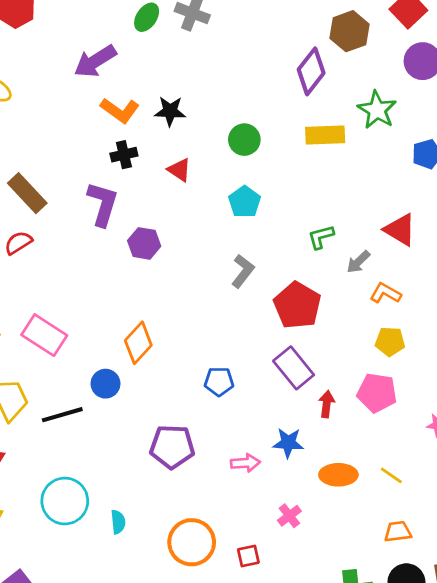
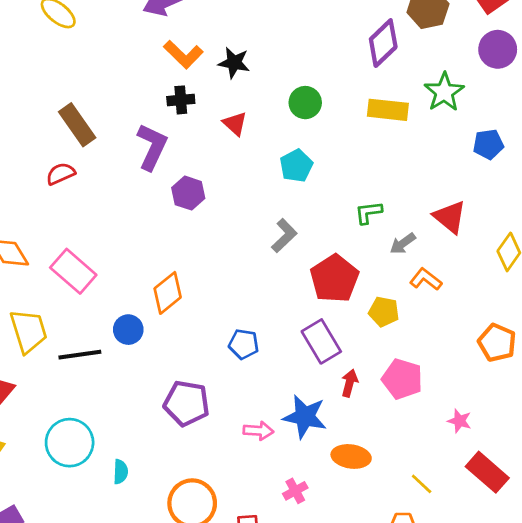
yellow pentagon: (390, 342) -> (384, 312), moved
blue star: (288, 443) -> (305, 417), size x1.4
yellow line: (391, 475) -> (422, 484), moved

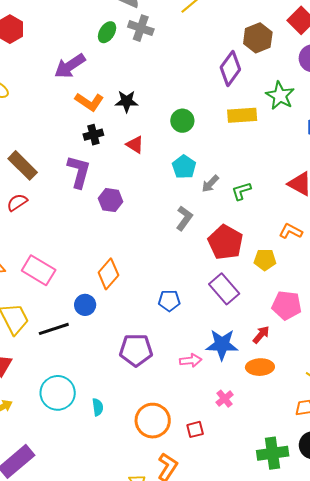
gray arrow: (403, 243) -> (210, 184), moved
red arrow: (350, 383) -> (261, 335), moved, turned 36

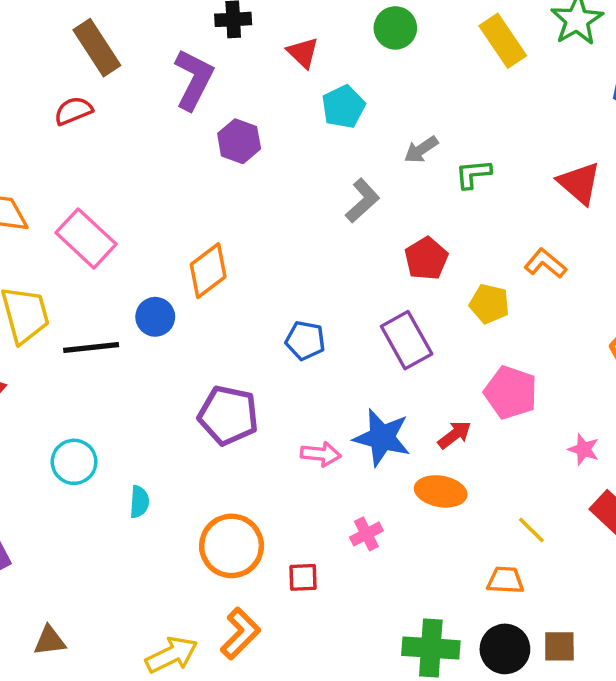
yellow rectangle: (242, 115) -> (503, 41), turned 48
cyan pentagon: (184, 167) -> (343, 107), moved
red pentagon: (226, 242) -> (426, 259), size x0.7
cyan circle: (58, 393) -> (74, 462), size x0.7

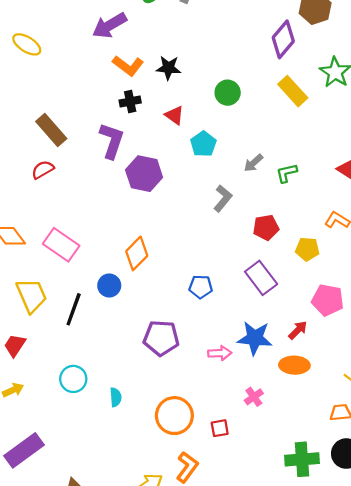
purple hexagon: (239, 141) -> (144, 174), size x1.4
red pentagon: (426, 259) -> (266, 228), turned 30
black line: (91, 347) -> (74, 309), turned -56

